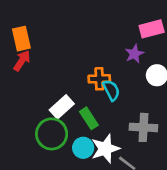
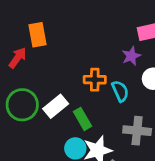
orange rectangle: (21, 39) -> (37, 35), moved
cyan semicircle: (111, 90) -> (120, 91), moved
green circle: (52, 134) -> (22, 105), moved

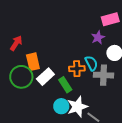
orange rectangle: (37, 35) -> (33, 62), moved
orange cross: (95, 80) -> (77, 69), moved
gray cross: (137, 131) -> (104, 75), moved

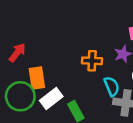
orange cross: (77, 69) -> (92, 61), moved

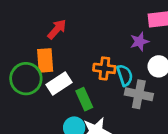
red arrow: (17, 53) -> (57, 29), moved
orange cross: (92, 61) -> (104, 68), moved

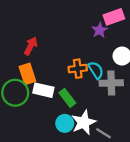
purple star: (139, 42) -> (100, 30), moved
white rectangle: (59, 84) -> (43, 90), turned 60

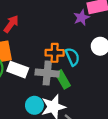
gray cross: (111, 83) -> (47, 73), moved
green rectangle: (67, 98) -> (63, 79), moved

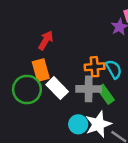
white rectangle: (18, 70) -> (57, 88), turned 30

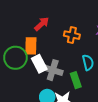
orange cross: (95, 67) -> (72, 35), moved
gray cross: (89, 89) -> (53, 70), moved

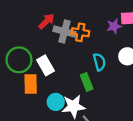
orange rectangle: (31, 46) -> (31, 84), moved
gray cross: (53, 70) -> (65, 31), moved

